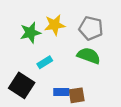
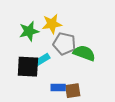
gray pentagon: (91, 28) -> (64, 44), moved
black square: (22, 85) -> (28, 67), moved, turned -30

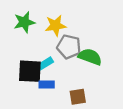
green star: (29, 31) -> (24, 22), moved
blue rectangle: (58, 87) -> (47, 85), moved

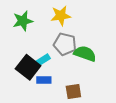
yellow star: (56, 26) -> (61, 16), moved
black square: (30, 71) -> (28, 67), turned 35

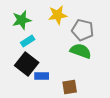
gray pentagon: (65, 44) -> (83, 30), moved
cyan rectangle: (43, 60) -> (28, 41), moved

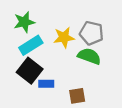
yellow star: (58, 15) -> (64, 37), moved
cyan rectangle: (28, 41) -> (31, 45), size x1.5

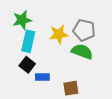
cyan rectangle: (31, 45) -> (28, 41), turned -45
black square: (30, 71) -> (27, 65), size x0.7

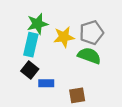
green star: (22, 20) -> (37, 24), moved
gray pentagon: (84, 30) -> (91, 33), turned -30

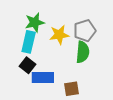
green semicircle: (89, 56) -> (83, 52), turned 75
blue rectangle: (46, 83) -> (43, 78), size x1.5

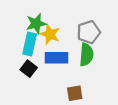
yellow star: (59, 35) -> (50, 34), moved, turned 30
blue rectangle: (43, 78) -> (56, 58), moved

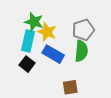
green star: (36, 24) -> (34, 22), turned 30
blue rectangle: (56, 58) -> (53, 54), turned 30

